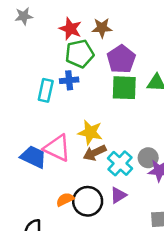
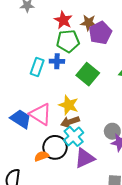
purple pentagon: (121, 59) -> (100, 33), moved
green square: (124, 88) -> (88, 74), moved, turned 30
cyan cross: (120, 163) -> (74, 136), moved
purple triangle: (118, 195) -> (85, 158), size x1.5
black circle: (88, 201) -> (55, 147), moved

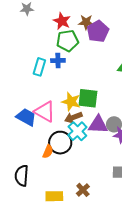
green square: (88, 74) -> (88, 98), moved, turned -30
orange semicircle: (42, 156) -> (48, 152), turned 136
purple triangle: (85, 158) -> (98, 125), moved, turned 30

